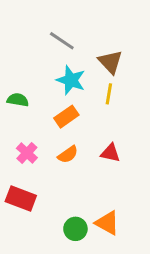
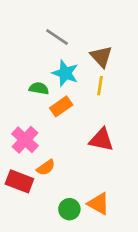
green semicircle: (18, 100) -> (39, 88), moved
pink cross: (27, 153) -> (25, 140), size x1.4
red triangle: (110, 153) -> (101, 140), size x1.4
orange semicircle: (68, 154) -> (46, 168), moved

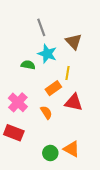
gray line: (57, 37) -> (41, 27), turned 36
yellow line: (100, 86) -> (68, 73), moved
orange rectangle: (61, 106) -> (53, 88), moved
orange semicircle: (46, 168) -> (46, 112), moved, turned -88

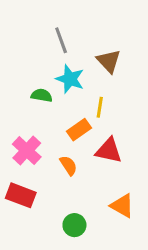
orange triangle: (72, 149) -> (122, 206), moved

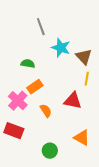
brown triangle: (109, 61) -> (84, 57), moved
cyan star: (70, 79) -> (61, 48), moved
yellow line: (100, 107) -> (87, 79), moved
orange rectangle: (79, 130) -> (35, 87), moved

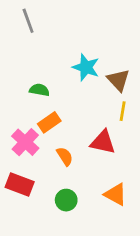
gray line: (41, 27) -> (28, 21), moved
green circle: (50, 151) -> (66, 200), moved

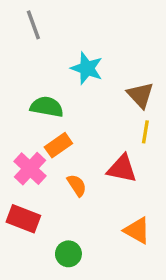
cyan star: (86, 67) -> (87, 68), moved
green semicircle: (39, 90) -> (47, 107), size x1.4
green circle: (66, 200) -> (68, 254), moved

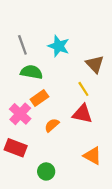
gray line: (33, 25) -> (22, 45), moved
yellow line: (145, 132) -> (83, 89), moved, turned -42
orange semicircle: (77, 185) -> (52, 125), turned -98

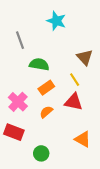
cyan star: (59, 46) -> (56, 21), moved
green semicircle: (31, 72) -> (39, 64), moved
orange rectangle: (39, 98) -> (46, 88), moved

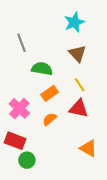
cyan star: (56, 21) -> (74, 22), moved, turned 30
brown triangle: (85, 57) -> (78, 54), moved
green circle: (41, 153) -> (27, 160), moved

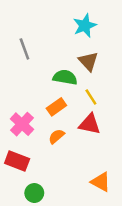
green semicircle: (42, 69) -> (65, 77), moved
orange triangle: (88, 148) -> (101, 182), moved
green circle: (27, 160) -> (34, 193), moved

